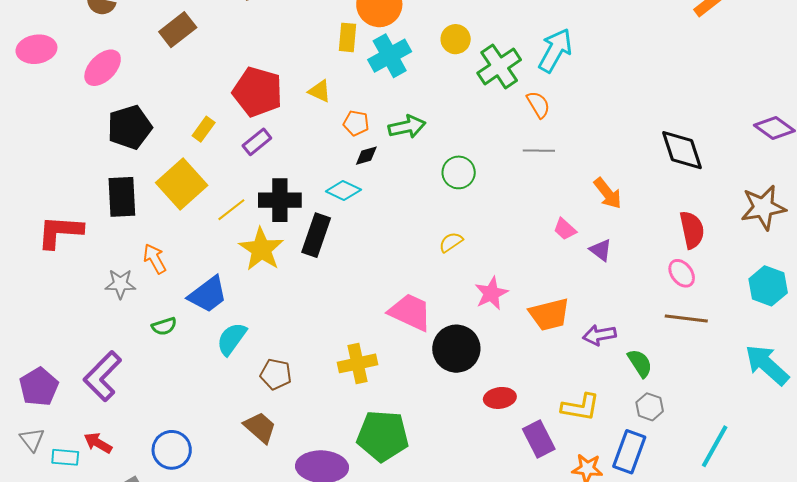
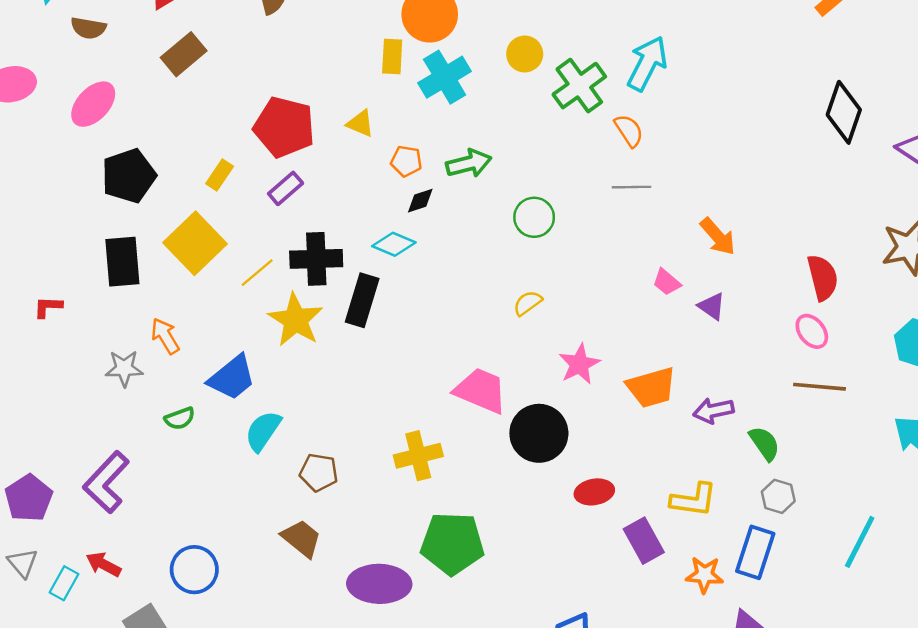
black diamond: (682, 150) -> (844, 112), moved, turned 39
red L-shape: (60, 232) -> (48, 307), size x0.5
cyan rectangle: (65, 457) -> (64, 583), turned -64

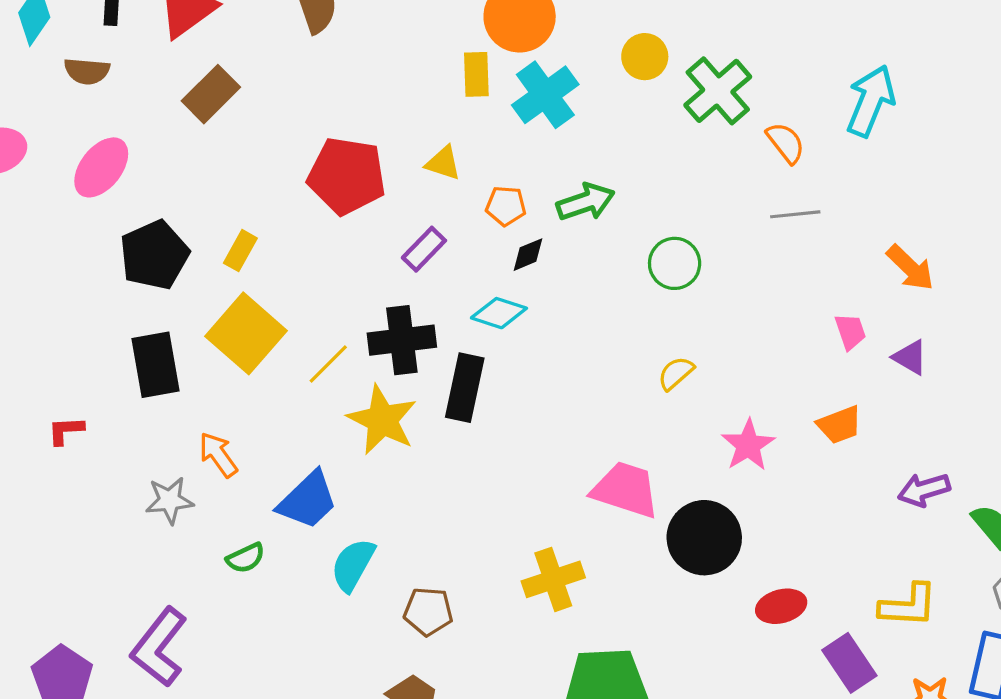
cyan arrow: (647, 63) -> (871, 101), moved
yellow rectangle: (220, 175) -> (240, 251), moved
purple rectangle: (286, 188) -> (424, 249), moved
pink trapezoid: (667, 282) -> (850, 331), turned -144
orange trapezoid: (651, 387) -> (839, 425), moved, size x0.7

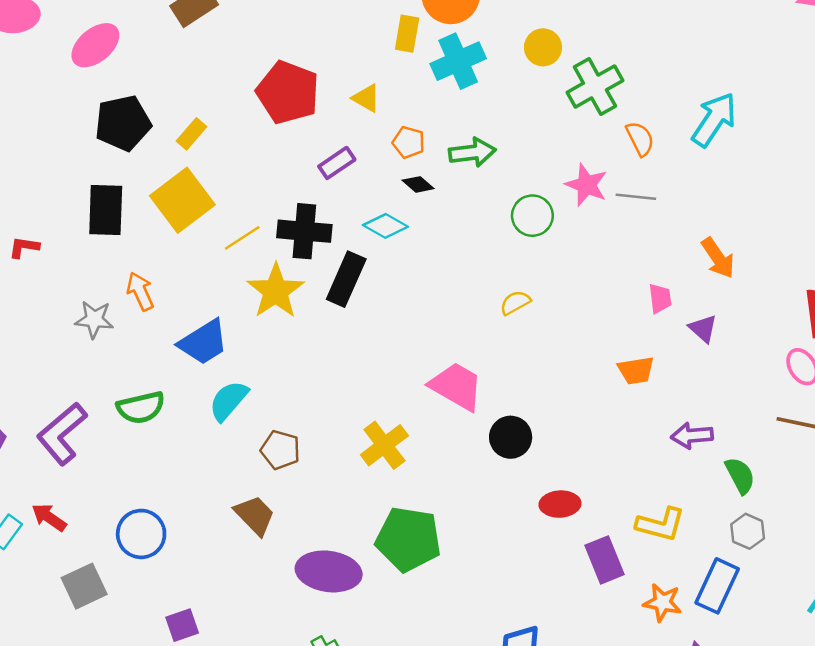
black diamond: (528, 255) -> (418, 184), turned 52
pink star: (748, 445) -> (586, 185), moved, turned -30
black circle: (704, 538) -> (511, 437), size x0.7
green semicircle: (246, 558) -> (141, 408), moved, size x1.5
yellow cross: (553, 579) -> (384, 445), turned -30

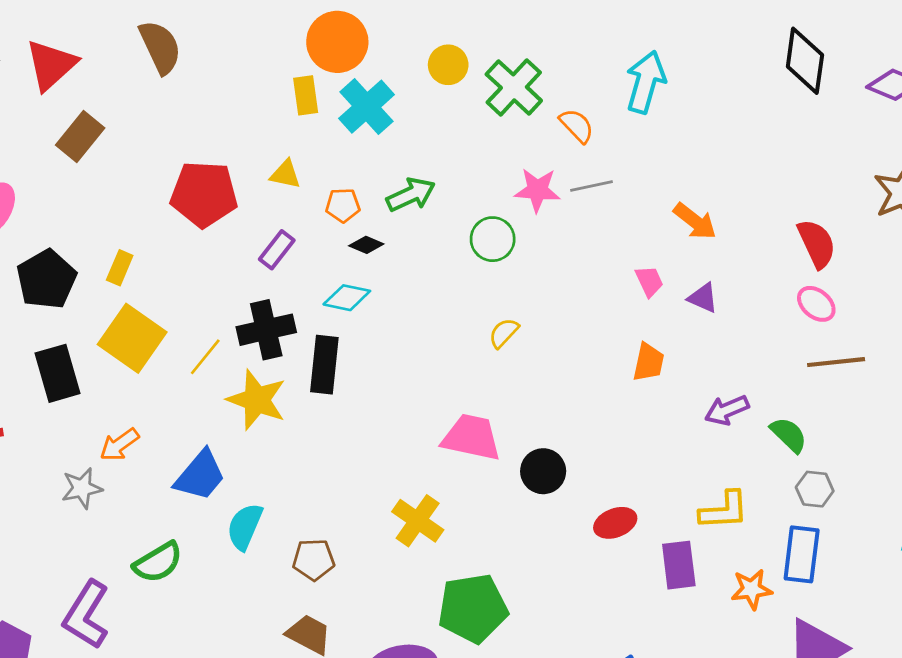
orange arrow: (140, 291) -> (119, 445), turned -84
orange trapezoid: (636, 370) -> (649, 362), turned -51
purple rectangle: (605, 560) -> (679, 565), turned 33

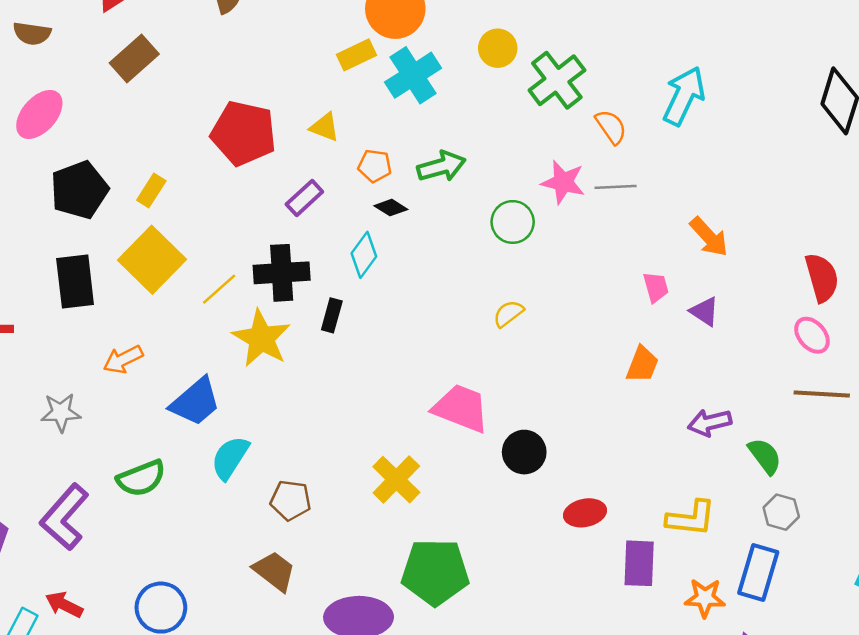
yellow rectangle: (306, 95) -> (357, 55), turned 63
cyan diamond: (347, 298) -> (364, 255), turned -75
black rectangle: (324, 365) -> (332, 315), size x0.6
gray star: (82, 488) -> (61, 412), moved

